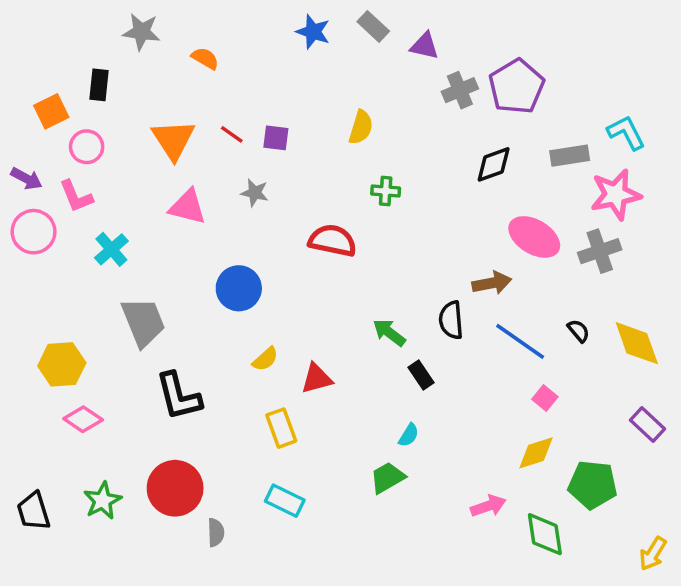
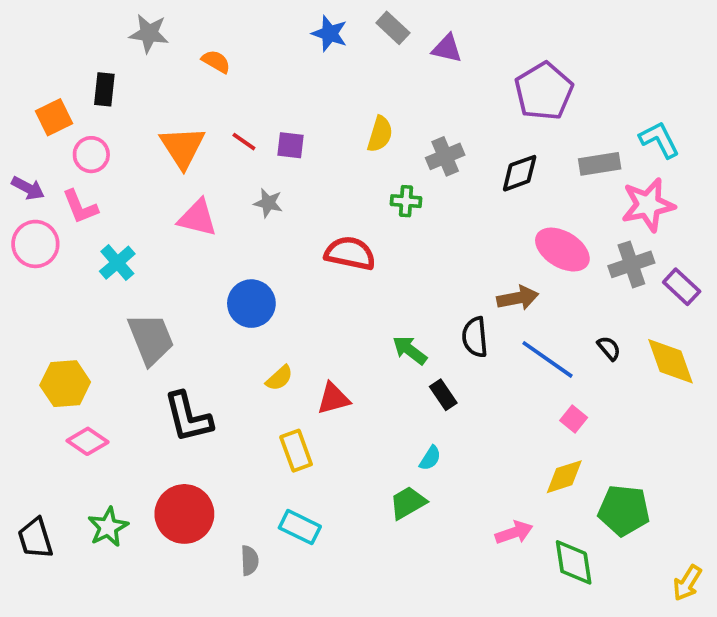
gray cross: (460, 90) -> (445, 156), moved
purple rectangle: (647, 425) -> (682, 287), moved
gray semicircle: (216, 532) -> (250, 561), moved

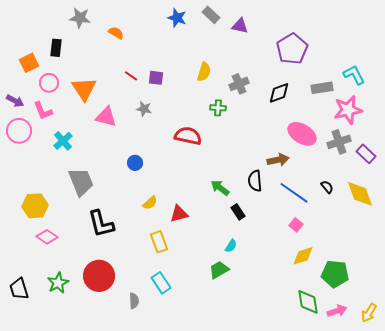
orange triangle: (183, 147) -> (84, 89), moved
blue circle: (251, 304) -> (135, 163), size x0.6
pink square: (574, 419) -> (296, 225), moved
cyan rectangle: (300, 527) -> (161, 283), turned 30
pink arrow: (514, 533) -> (337, 311), moved

